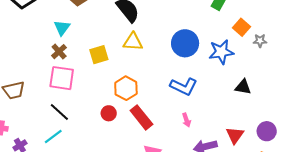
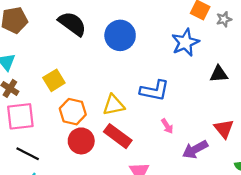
yellow triangle: (133, 42) -> (114, 105), moved
blue circle: (185, 43) -> (120, 35), moved
orange hexagon: (126, 88) -> (73, 112), moved
red circle: (109, 113) -> (81, 141), size x1.5

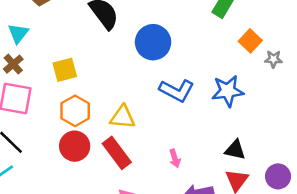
blue star: (185, 42) -> (228, 91), moved
black triangle: (219, 74) -> (235, 150), moved
blue L-shape: (155, 91) -> (177, 91), moved

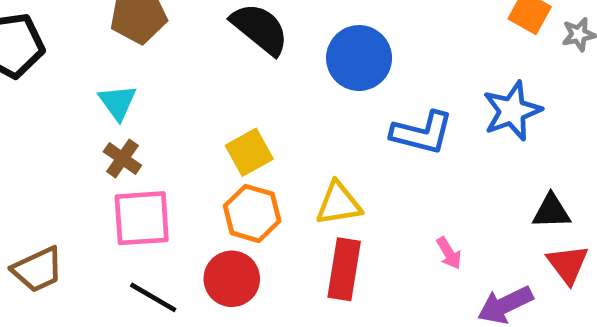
yellow square: (65, 70) -> (249, 152), moved
red circle: (75, 146) -> (232, 279), moved
red rectangle: (117, 153) -> (344, 269), turned 60

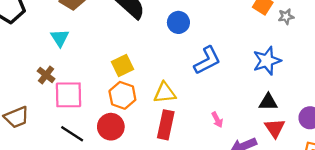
blue circle: (359, 58) -> (178, 22), size x0.7
blue star: (512, 111) -> (267, 61), moved
blue L-shape: (422, 133) -> (207, 60), turned -44
brown cross: (122, 158) -> (46, 75), moved

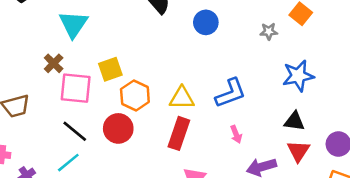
gray star: (286, 17) -> (269, 31), moved
cyan triangle: (60, 38) -> (73, 24), size x1.4
blue L-shape: (207, 60) -> (231, 93), moved
yellow square: (123, 66) -> (110, 69), moved

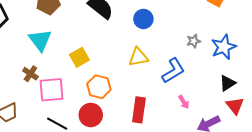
gray star: (269, 31) -> (194, 41), moved
yellow square: (110, 69) -> (79, 57), moved
yellow triangle: (182, 98) -> (138, 57), moved
black triangle: (294, 121) -> (227, 83), turned -30

